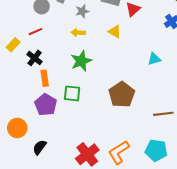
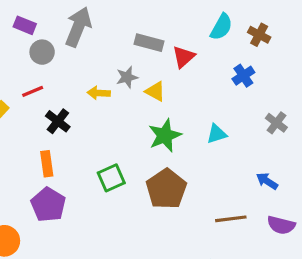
gray star: (82, 11) -> (127, 77), moved
black cross: (34, 58) -> (58, 121), moved
green star: (81, 61) -> (165, 135), moved
green square: (72, 93) -> (111, 178), moved, turned -30

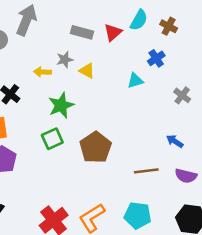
red triangle: (184, 57) -> (113, 32), moved
cyan triangle: (217, 134) -> (135, 81), moved
green star: (165, 135) -> (61, 105), moved

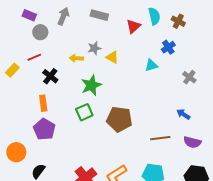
gray arrow: (26, 20) -> (63, 16), size x0.7
cyan semicircle: (139, 20) -> (154, 16), turned -42
gray rectangle: (82, 32) -> (99, 15), moved
brown pentagon: (96, 147) -> (119, 119), turned -30

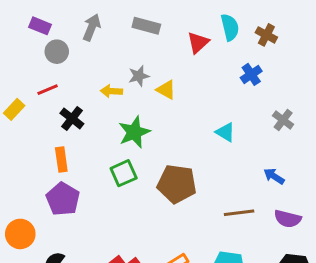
cyan triangle: (151, 65) -> (225, 132), moved, turned 48

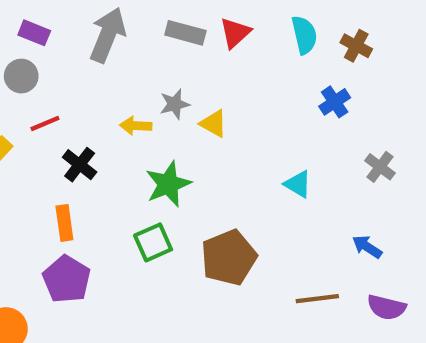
gray arrow: (92, 27) -> (108, 35), size x1.4
red triangle: (198, 43) -> (235, 33), moved
gray circle: (57, 52) -> (21, 76), moved
brown pentagon: (177, 184) -> (229, 258), turned -30

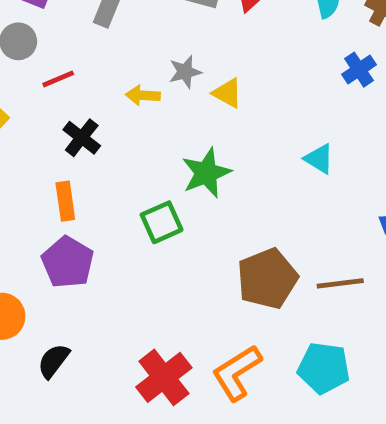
red line: (45, 124) -> (58, 79), moved
green star: (168, 184) -> (206, 173), moved
brown pentagon: (229, 258) -> (267, 279), moved

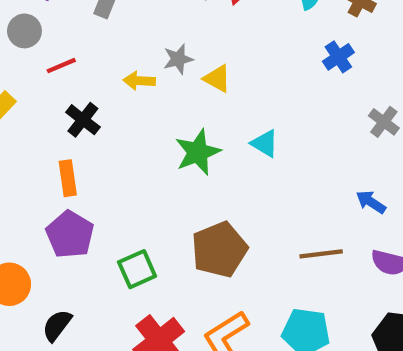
cyan triangle: (319, 159) -> (265, 144), moved
green square: (162, 222) -> (137, 269), moved
brown pentagon: (267, 279) -> (219, 250), moved

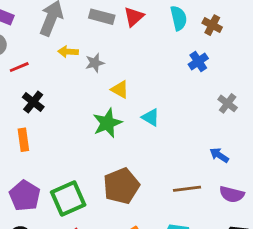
yellow triangle: (217, 79) -> (120, 89), moved
yellow arrow: (139, 81) -> (68, 52), moved
purple pentagon: (70, 234) -> (25, 196), moved
green square: (137, 269) -> (68, 199), size x1.4

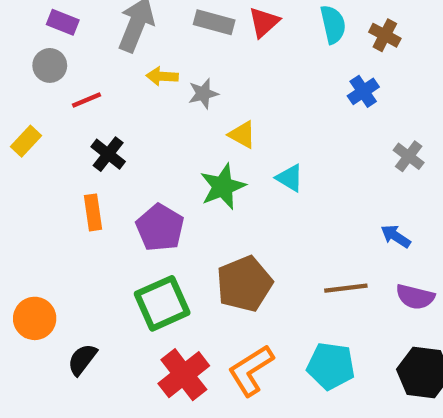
purple pentagon: (25, 196) -> (160, 228), moved

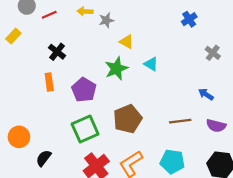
red line: (87, 100) -> (49, 15), moved
yellow rectangle: (26, 141) -> (13, 36), moved

